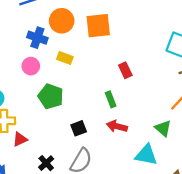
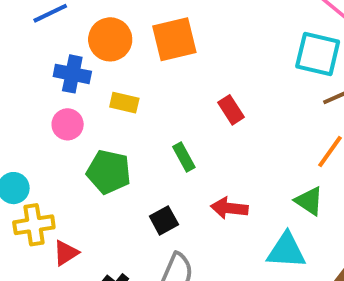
green rectangle: (111, 99) -> (184, 157), moved

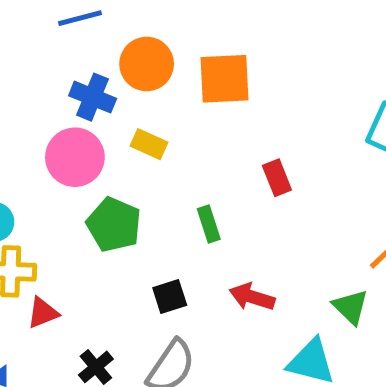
pink circle: (68, 124) -> (75, 157), size x1.5

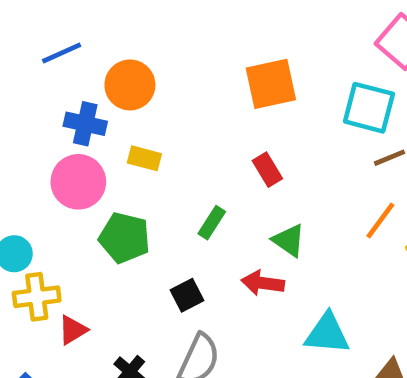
orange square: (225, 79) -> (271, 84), moved
green rectangle: (209, 224) -> (212, 223), turned 60
green triangle: (350, 307) -> (289, 240), moved

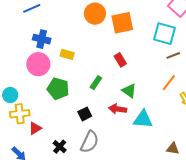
orange circle: (130, 85) -> (95, 14), moved
cyan triangle: (327, 334) -> (143, 119), moved

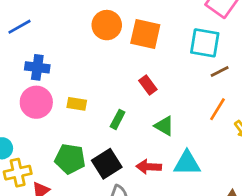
orange square: (122, 23) -> (145, 34), turned 30
yellow rectangle: (67, 54) -> (77, 104), moved
green pentagon: (58, 89) -> (70, 159), moved
red arrow: (118, 109) -> (149, 167), moved
black square: (85, 114) -> (107, 164), size x1.5

